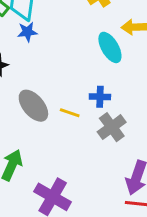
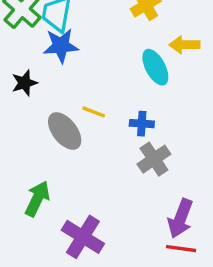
blue star: (27, 32) -> (61, 46), size x1.5
yellow line: (70, 113) -> (94, 112), moved

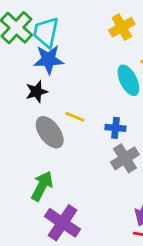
black star: (24, 83) -> (37, 92), moved
green arrow: (37, 199) -> (42, 186), moved

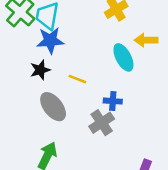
yellow line: (75, 117) -> (77, 79), moved
gray cross: (125, 158) -> (102, 123), moved

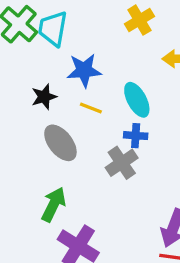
blue star: (50, 41) -> (84, 70), moved
cyan ellipse: (123, 57) -> (137, 100), moved

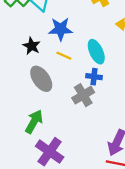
black star: (44, 97) -> (32, 46), turned -30

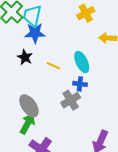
blue star: (61, 29) -> (35, 33), moved
gray ellipse: (41, 79) -> (29, 106), moved

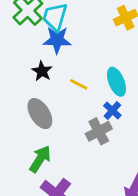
blue cross: (80, 84) -> (112, 111), turned 32
gray ellipse: (29, 106) -> (40, 114), moved

